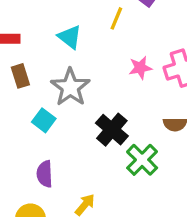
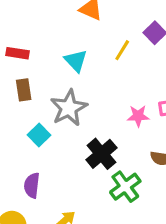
pink star: (140, 68) -> (138, 116), moved

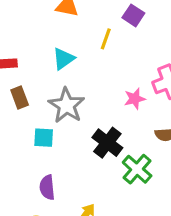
cyan triangle: (76, 61) -> (63, 59), turned 50
cyan square: (39, 135) -> (44, 138), turned -30

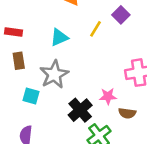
pink star: (135, 99) -> (108, 96), moved

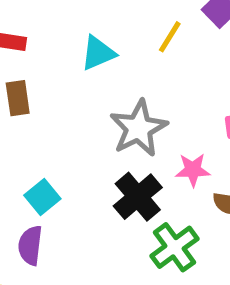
gray star: (54, 74) -> (139, 128), moved
cyan square: (31, 96) -> (42, 197), moved, turned 35

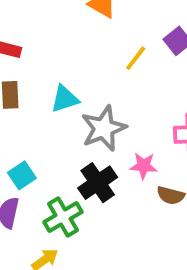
cyan triangle: (98, 53) -> (65, 99), moved
green cross: (174, 247) -> (63, 217), moved

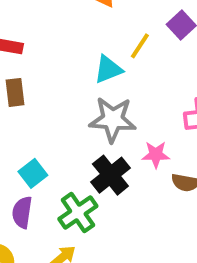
cyan triangle: (65, 99) -> (108, 69), moved
gray star: (104, 128) -> (113, 119), turned 30

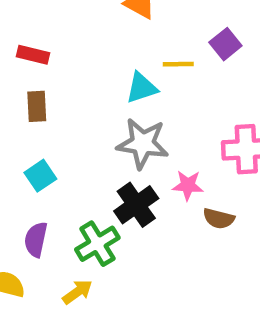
yellow line: (140, 46) -> (178, 64), turned 52
cyan square: (33, 173) -> (40, 176), moved

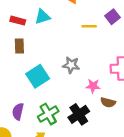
cyan triangle: (142, 88) -> (42, 17), moved
gray star: (143, 143) -> (71, 65), size x0.7
cyan square: (40, 176) -> (38, 76), moved, size x1.5
black cross: (136, 205) -> (79, 114), moved

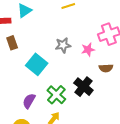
pink star: (93, 86) -> (88, 50), moved
purple semicircle: (18, 112) -> (29, 101), turned 35

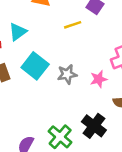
cyan square: (37, 64) -> (35, 66), moved

